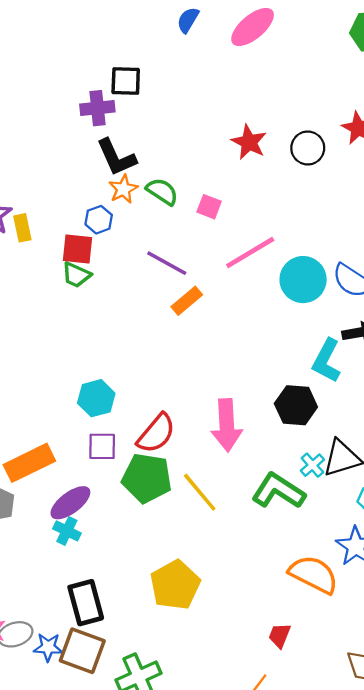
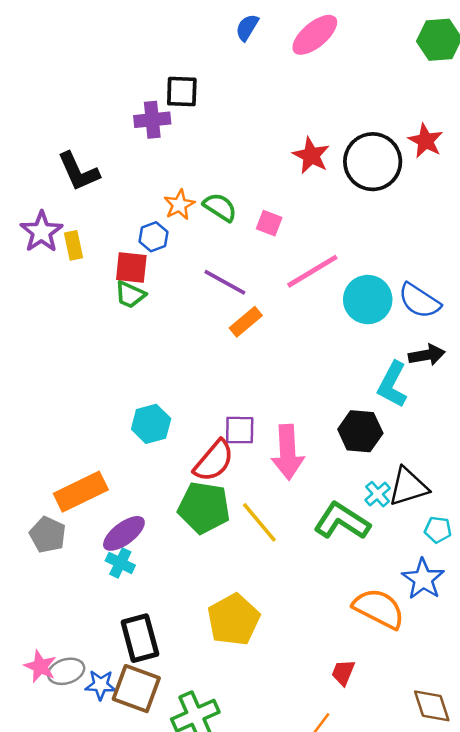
black circle: (308, 148) -> (373, 162), size x1.6
black L-shape: (116, 157) -> (78, 171), moved
purple square: (102, 446) -> (240, 430), moved

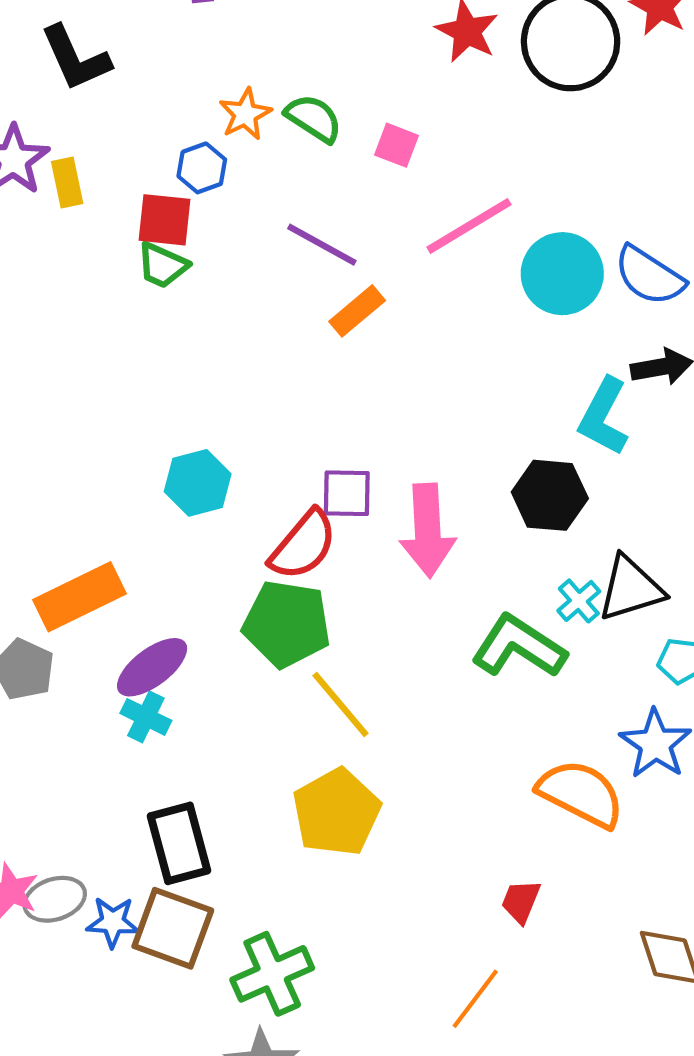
yellow line: (259, 522) -> (341, 705), moved

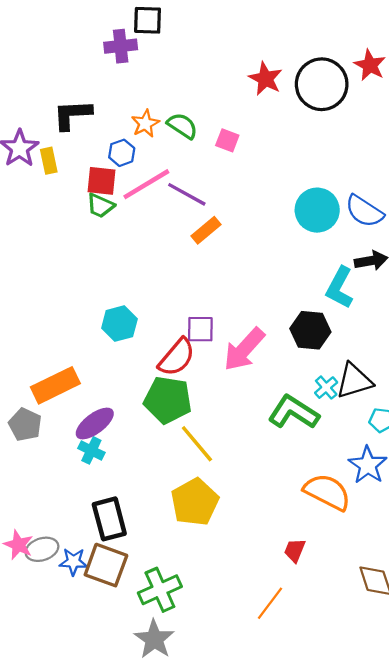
black L-shape: (75, 58) -> (72, 115), moved, turned 111
pink line: (469, 226) -> (146, 184), moved
pink arrow: (428, 531) -> (244, 349), turned 45

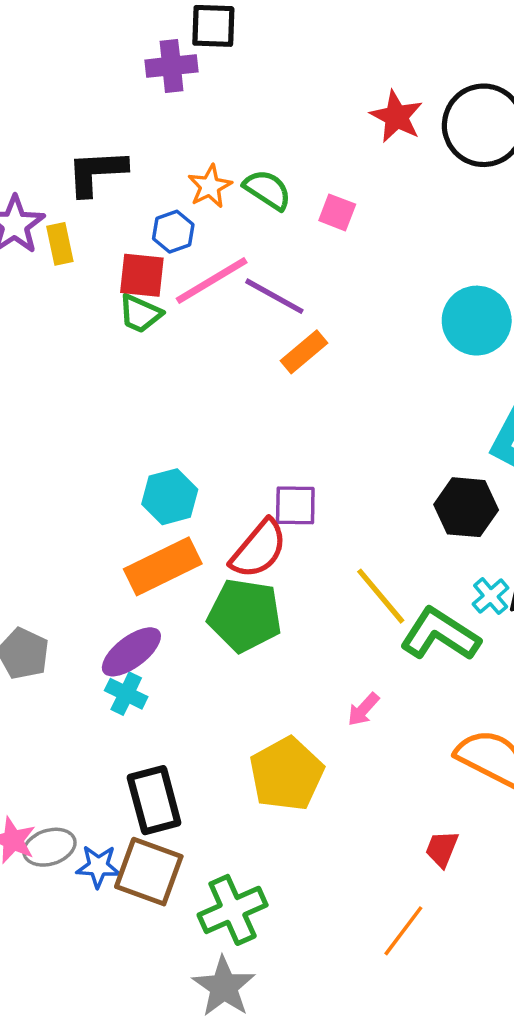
pink arrow: (244, 349) -> (363, 709), moved, size x0.5
orange rectangle: (55, 385) -> (163, 566), moved
yellow line: (197, 444) -> (381, 596), moved

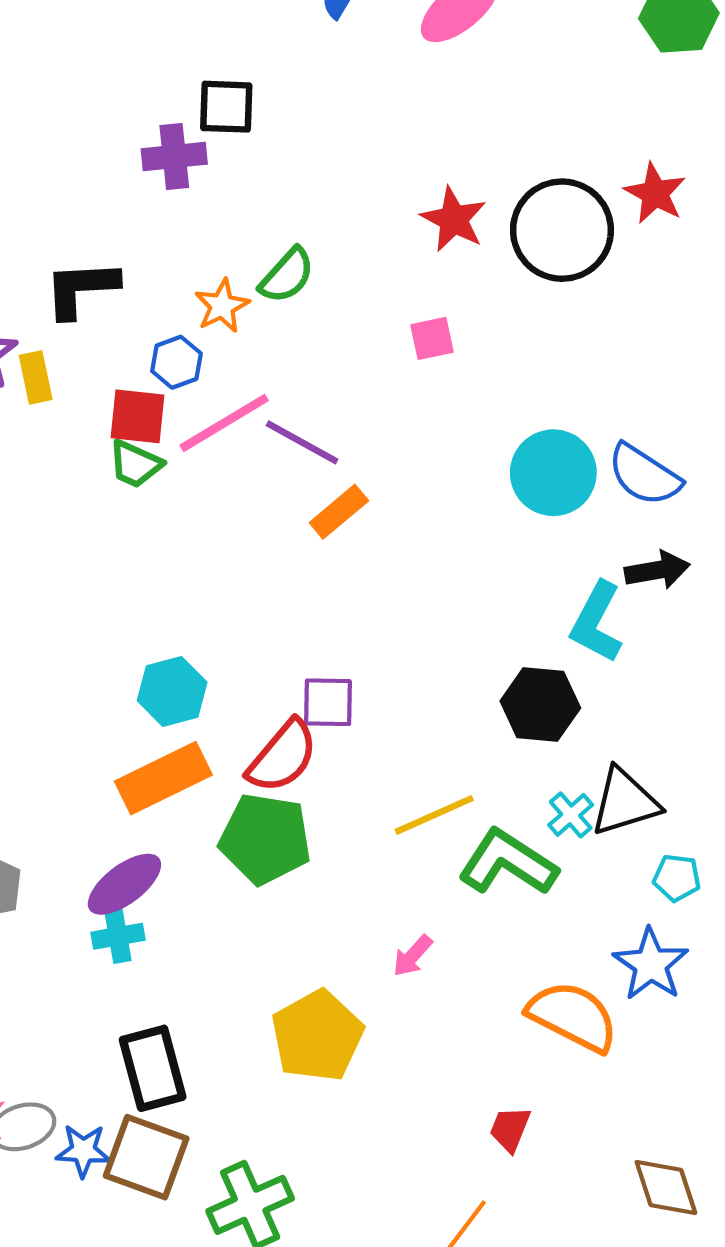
green semicircle: (267, 190) -> (287, 276), moved, turned 99
pink square: (337, 212) -> (432, 338), moved, turned -33
yellow line: (381, 596) -> (434, 815), turned -74
cyan cross: (126, 694) -> (118, 936), turned -36

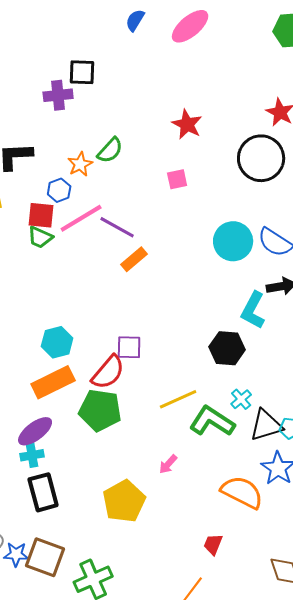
black circle: (562, 230) -> (261, 158), moved
black triangle: (625, 802) -> (266, 425), moved
black rectangle: (153, 1068) -> (43, 492), moved

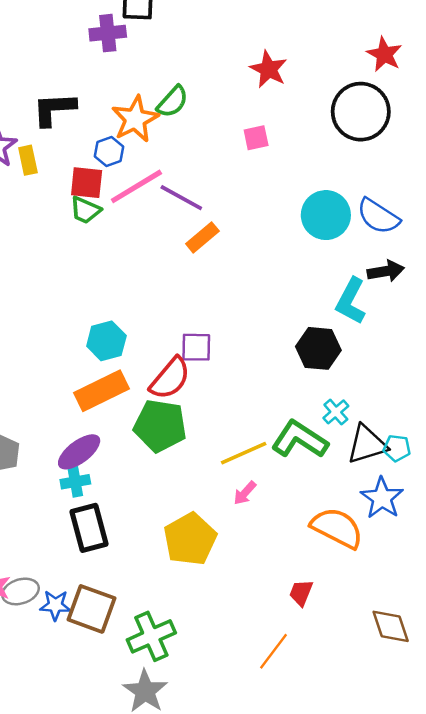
orange star: (80, 164) -> (135, 119), size x1.5
yellow line: (178, 399) -> (244, 453), moved

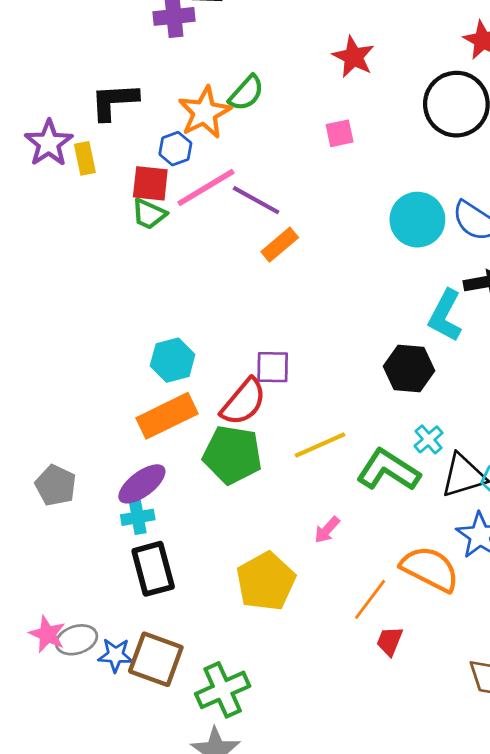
yellow line: (244, 453) -> (320, 445), moved
orange line: (274, 651) -> (370, 599), moved

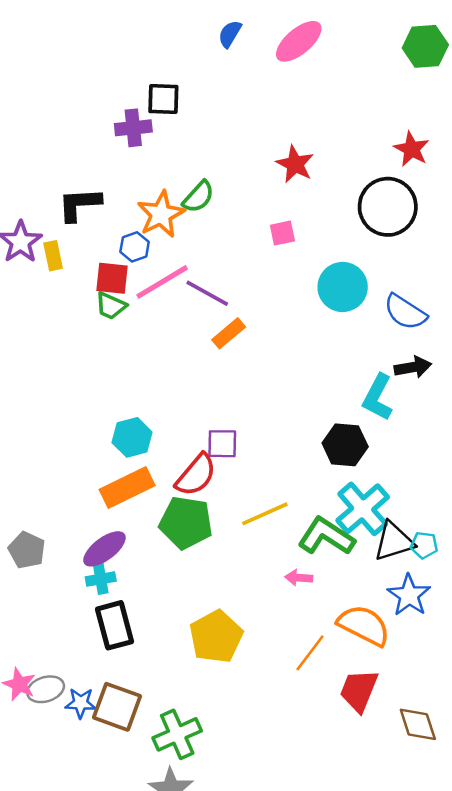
cyan circle: (417, 220) -> (343, 287), moved
cyan cross: (429, 439) -> (363, 509), size x2.0
pink arrow: (327, 530) -> (299, 578), moved, turned 52
red trapezoid: (390, 641) -> (359, 691), moved, size x1.6

